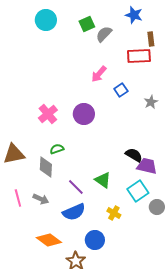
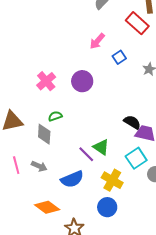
red rectangle: (139, 56) -> (137, 23), turned 45
purple line: (76, 187) -> (86, 154), moved
yellow cross: (114, 213) -> (112, 180), size x1.5
blue circle: (95, 240) -> (107, 207), moved

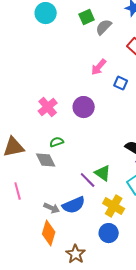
blue square: (119, 57) -> (121, 83), turned -32
gray diamond: (44, 134) -> (46, 160), turned -30
gray arrow: (39, 166) -> (52, 208), moved
orange diamond: (47, 207) -> (49, 233), turned 70

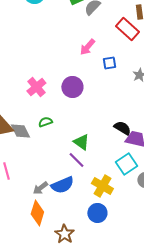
blue square: (121, 83) -> (109, 63), turned -32
gray diamond: (46, 160) -> (20, 131), moved
green triangle: (103, 173) -> (81, 142), moved
gray arrow: (52, 208) -> (40, 188), turned 119

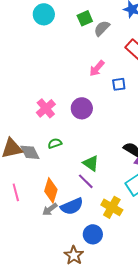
orange diamond: (37, 213) -> (51, 190), moved
blue circle: (97, 213) -> (93, 234), moved

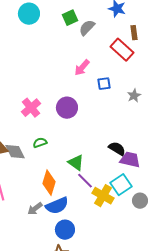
purple line: (86, 181) -> (85, 181), moved
orange diamond: (51, 190) -> (49, 183), moved
yellow cross: (112, 207) -> (103, 196), moved
blue circle: (93, 234) -> (65, 230), moved

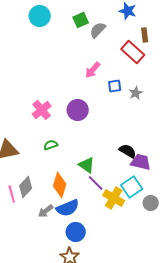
gray star: (134, 96) -> (136, 93), moved
gray diamond: (15, 152) -> (26, 187), moved, turned 70

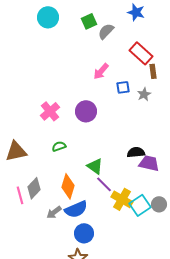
brown rectangle: (145, 35) -> (153, 71), moved
black semicircle: (128, 151) -> (136, 152), turned -36
cyan square: (132, 187) -> (140, 205), moved

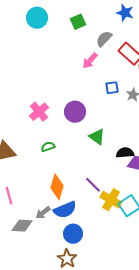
gray semicircle: (106, 31) -> (104, 39), moved
pink arrow: (101, 71) -> (90, 61), moved
green triangle: (95, 166) -> (97, 137), moved
gray diamond: (34, 188) -> (22, 226), moved, turned 50

